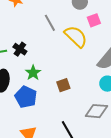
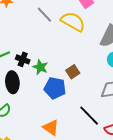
black cross: (20, 49) -> (23, 59), moved
blue pentagon: (26, 97) -> (55, 88), moved

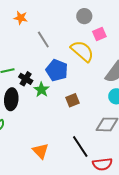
gray line: (44, 15) -> (43, 40), moved
blue pentagon: (55, 88) -> (57, 70), moved

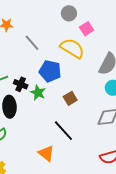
black line: (80, 147) -> (63, 131), moved

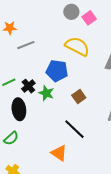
pink square: (87, 29) -> (89, 18), moved
gray line: (32, 43) -> (26, 45), moved, turned -66
black cross: (21, 84) -> (28, 86), turned 32

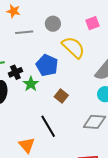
gray circle: (71, 12) -> (53, 24), moved
brown square: (79, 96) -> (61, 96), turned -32

